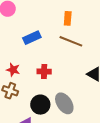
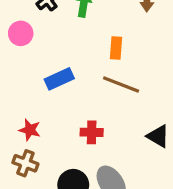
red cross: (44, 71) -> (92, 132), moved

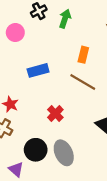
red cross: (92, 132) -> (55, 114), turned 35

